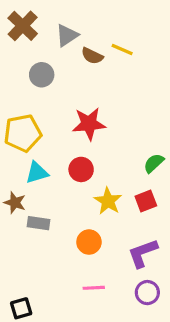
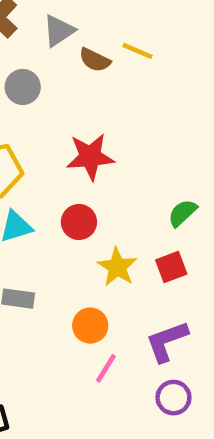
pink line: (94, 288) -> (106, 368), moved, turned -55

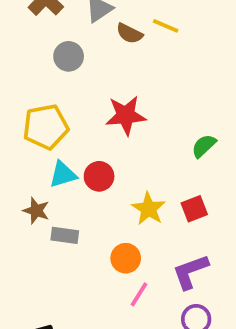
green semicircle: (182, 213) -> (204, 146), moved
red circle: (79, 222) -> (99, 176), moved

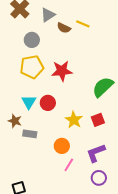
yellow pentagon: (46, 127) -> (32, 67), moved
green semicircle: (204, 146) -> (103, 87), size x1.6
cyan triangle: (63, 174) -> (29, 102), turned -42

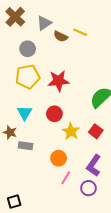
red circle: (48, 103) -> (54, 114), moved
red square: (98, 120) -> (96, 131), turned -32
purple L-shape: (96, 153) -> (94, 165), turned -35
purple circle: (99, 178) -> (88, 188), moved

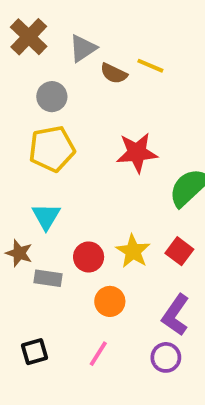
red star: (59, 81) -> (137, 153), moved
red circle: (54, 114) -> (89, 257), moved
pink line: (66, 178) -> (98, 354), moved
black square: (14, 202) -> (34, 352), moved

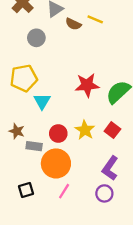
yellow pentagon: (52, 149) -> (24, 78), moved
red star: (137, 153) -> (87, 85), moved
cyan triangle: (46, 216) -> (42, 101), moved
orange circle: (110, 301) -> (56, 163), moved, size x1.6

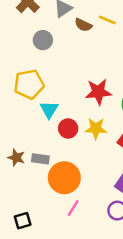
yellow star: (85, 130) -> (96, 128), moved, turned -30
brown star: (17, 131) -> (16, 158), moved
red circle: (58, 134) -> (68, 128), moved
black square: (26, 190) -> (23, 221), moved

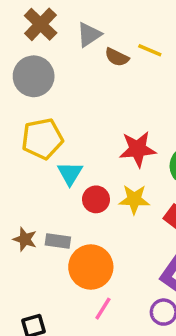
gray circle: (43, 40) -> (34, 76), moved, size x1.5

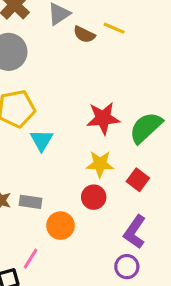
red circle: (96, 199) -> (94, 197), moved
orange circle: (91, 267) -> (61, 226), size x0.7
pink line: (103, 309) -> (31, 259), moved

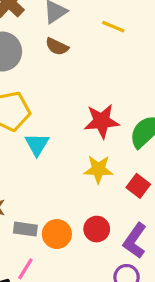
brown semicircle: (84, 34) -> (57, 47), moved
red circle: (94, 197) -> (97, 229), moved
gray rectangle: (31, 202) -> (25, 229), moved

